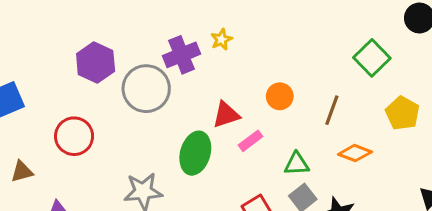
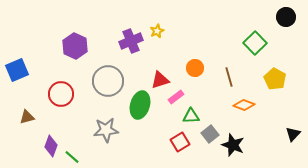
gray circle: (146, 89) -> (108, 81), moved
brown line: (332, 110) -> (229, 77), turned -36
green triangle: (297, 164) -> (191, 116), moved

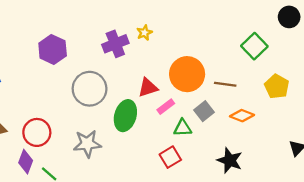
orange circle: (195, 68) -> (187, 74), size x1.8
brown line: (229, 77) -> (225, 84), turned -66
red circle: (61, 94) -> (37, 132), moved
gray square: (210, 134) -> (204, 111), moved

